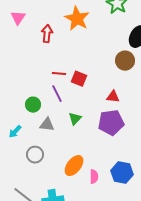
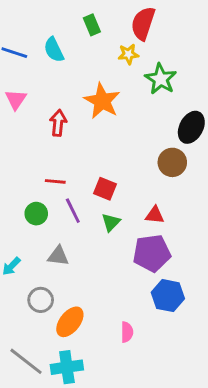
red line: (59, 74) -> (55, 181), moved
green circle: (33, 105) -> (36, 214), moved
green triangle: (75, 119) -> (111, 222), moved
orange ellipse: (74, 166) -> (70, 322), moved
blue hexagon: (122, 173) -> (168, 296), moved

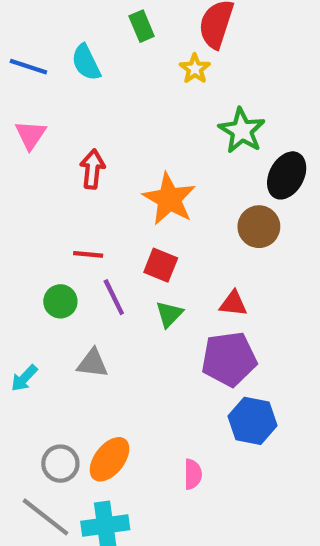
yellow star: (128, 54) -> (195, 69), turned -30
green star: (161, 79) -> (242, 131), moved
orange star: (102, 101) -> (169, 199), moved
gray circle: (41, 300) -> (60, 464), moved

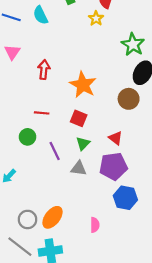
green star: (242, 131) -> (133, 44), moved
purple line: (114, 297) -> (55, 151), moved
red triangle: (233, 303) -> (116, 138), turned 32
gray triangle: (92, 363) -> (79, 168), moved

